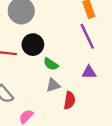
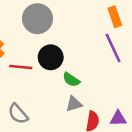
purple triangle: (89, 72) -> (118, 118), moved

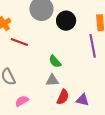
black circle: (51, 57) -> (66, 21), moved

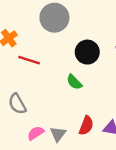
black circle: (66, 21) -> (87, 52), moved
gray triangle: (52, 80) -> (58, 134), moved, turned -48

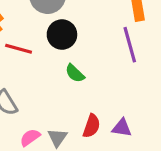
black circle: (87, 52) -> (62, 35), moved

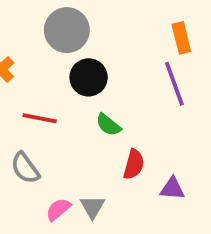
red line: (19, 49) -> (40, 118), moved
red semicircle: (91, 126) -> (134, 164), moved

